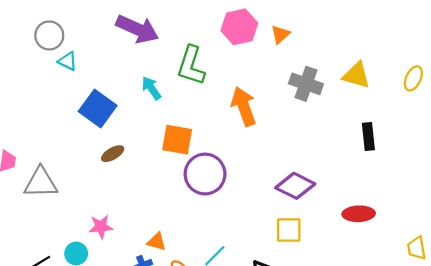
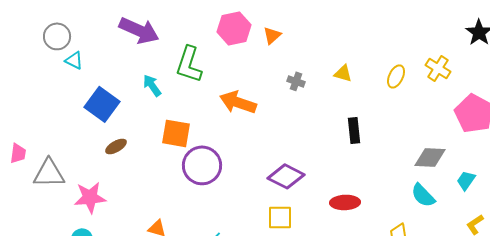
yellow triangle: (356, 75) -> (343, 73), size x0.7
gray cross: (306, 84) -> (296, 81), size x0.6
orange arrow: (244, 106) -> (238, 102), turned -51
pink star: (101, 227) -> (90, 197), moved, size x1.4

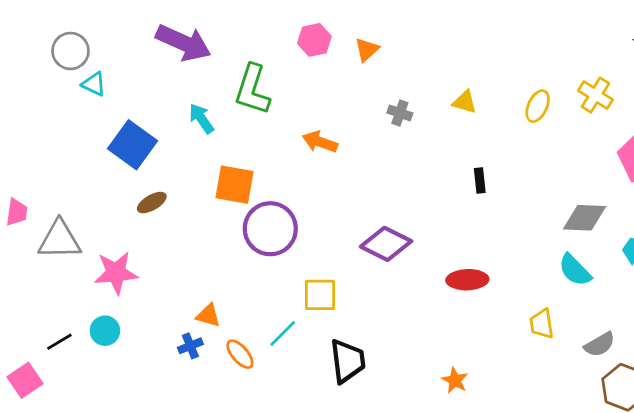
pink hexagon: (234, 28) -> (314, 40), size x0.7
orange arrow: (238, 102) -> (320, 142), size x0.7
black rectangle: (354, 130) -> (480, 180), size x0.7
yellow square: (280, 217) -> (320, 295), moved

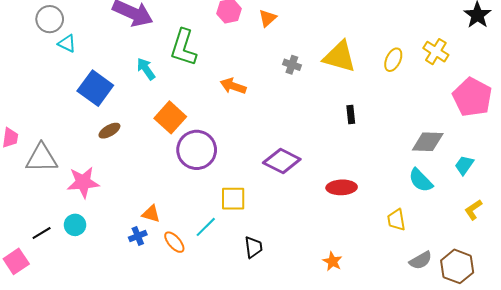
yellow triangle: (465, 102) -> (340, 57), size x1.8
orange square: (234, 185) -> (170, 117), turned 32
gray semicircle: (600, 344) -> (421, 260), moved
black trapezoid: (347, 361) -> (253, 247), size x0.7

